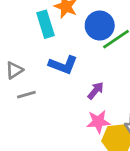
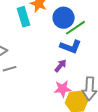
blue L-shape: (63, 65) -> (71, 47), moved

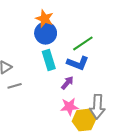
cyan rectangle: (24, 17) -> (49, 60), moved
blue circle: (64, 18) -> (46, 33), moved

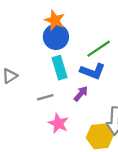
gray line: (15, 86) -> (45, 97), moved
pink star: (69, 107) -> (58, 123), moved, turned 30

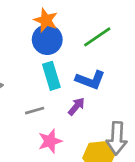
green line: (99, 49) -> (97, 37), moved
pink star: (58, 123) -> (50, 141), turned 30

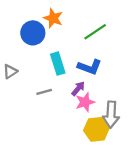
blue circle: (47, 40) -> (33, 33), moved
pink star: (50, 141) -> (85, 102), moved

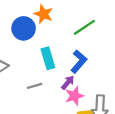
blue L-shape: (90, 67) -> (79, 62), turned -70

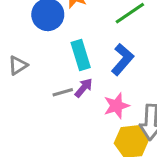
purple arrow: (68, 83) -> (84, 88), moved

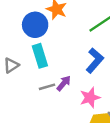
cyan rectangle: (81, 55) -> (40, 56), moved

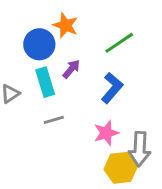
purple arrow: (64, 83) -> (71, 69), moved

